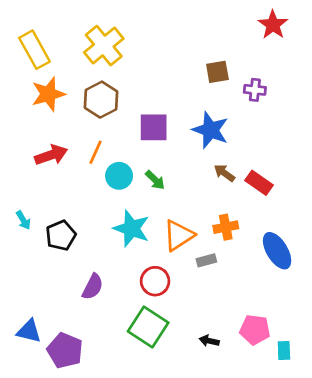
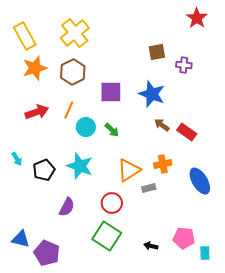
cyan star: (131, 229) -> (80, 166), moved

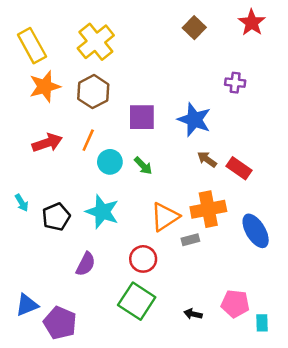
brown square: (157, 52) -> (194, 28), moved, turned -36
orange cross: (163, 164) -> (208, 209), size x1.5
blue triangle: (21, 239) -> (27, 305), turned -36

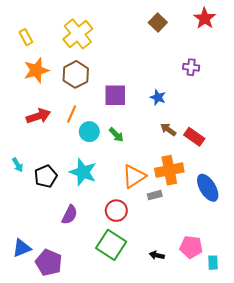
yellow rectangle: (32, 46) -> (26, 37), size x0.6
blue star: (194, 120) -> (158, 97), size x0.6

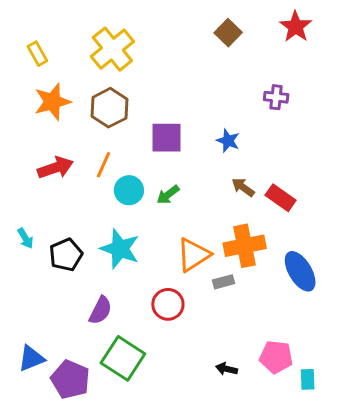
green arrow: (116, 135) -> (168, 195), turned 98
green square: (111, 245) -> (123, 358), moved

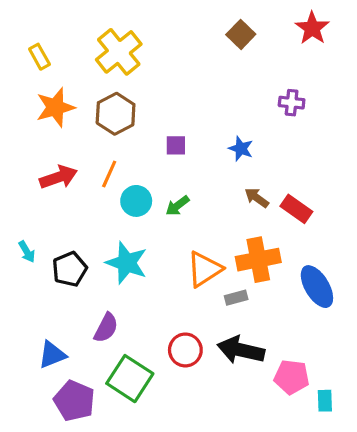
purple square: (166, 138) -> (176, 145), size x0.6
red circle: (168, 304) -> (185, 350), moved
blue triangle: (31, 358) -> (52, 355), moved
black arrow: (227, 369) -> (241, 350), moved, size x2.0

